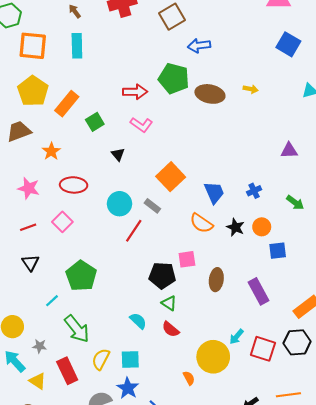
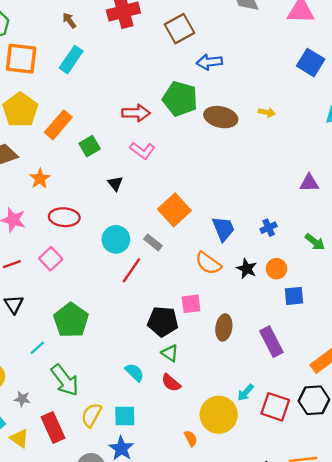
cyan rectangle: (77, 46) -> (71, 60), turned 35

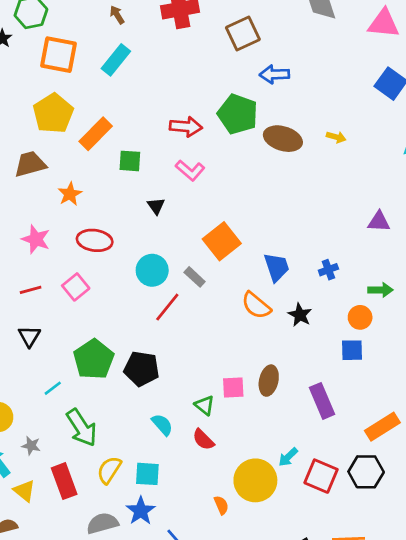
green square: (90, 146) -> (130, 161), turned 30
green arrow: (315, 242) -> (380, 290), turned -42
orange circle: (276, 269) -> (360, 317), moved
pink square: (191, 304) -> (233, 388), moved
black pentagon: (163, 321) -> (142, 369), moved

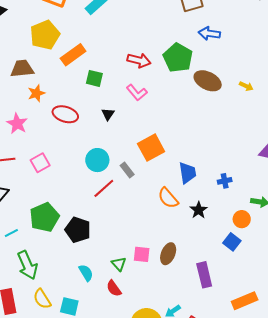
orange star: (70, 194) -> (36, 93), moved
red ellipse: (95, 240) -> (65, 114), moved
blue square: (352, 350) -> (232, 242), turned 30
yellow semicircle: (109, 470) -> (42, 299), turned -75

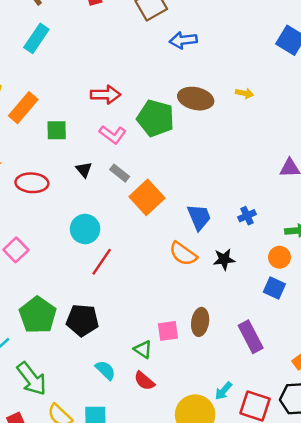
green pentagon: (178, 58) -> (156, 118), moved
gray rectangle: (127, 170) -> (120, 173), moved
black star: (199, 210) -> (224, 259), turned -30

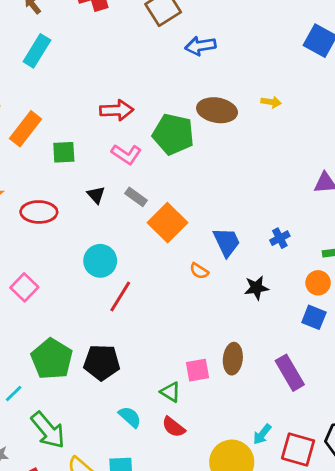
orange semicircle: (183, 254) -> (199, 271), moved, size x0.6

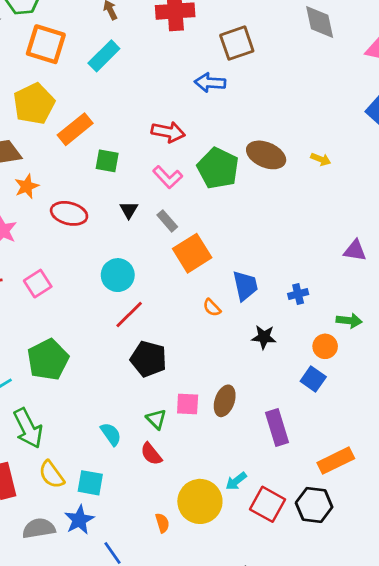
blue arrow: (200, 46) -> (210, 83), moved
black pentagon: (102, 363) -> (148, 359), moved

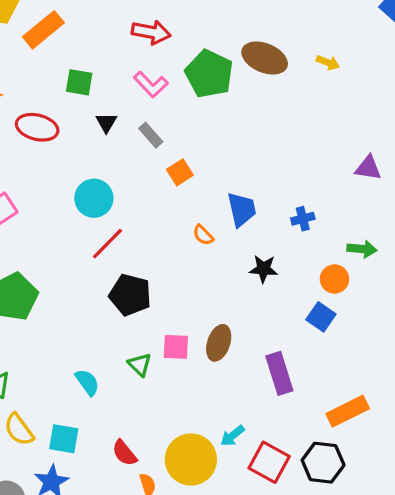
green square: (107, 161) -> (79, 82), moved
orange square: (192, 253) -> (180, 172), size x0.6
red semicircle: (151, 454) -> (125, 453), moved

